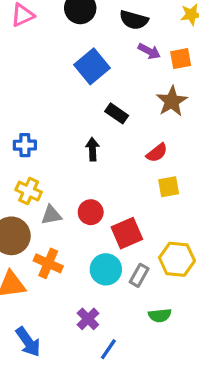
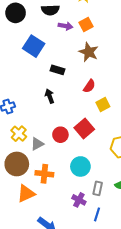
yellow cross: (29, 191) -> (19, 134), turned 35
red square: (127, 233) -> (84, 129), moved
gray rectangle: (139, 275) -> (98, 188), moved

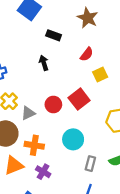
purple cross: (79, 200) -> (43, 172), moved

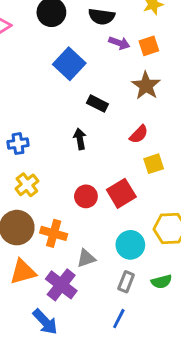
gray triangle: (28, 113) -> (86, 258), moved
cyan circle: (73, 139) -> (130, 245), moved
orange cross: (34, 145) -> (54, 233), moved
purple cross: (43, 172) -> (61, 285), size x1.5

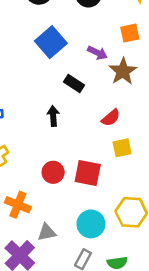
purple arrow: (119, 43) -> (97, 53), moved
red square: (121, 193) -> (88, 173), turned 36

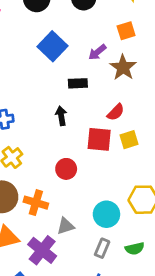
purple arrow: (97, 53) -> (97, 52), turned 120
black rectangle: (74, 83) -> (78, 83), turned -30
red square: (88, 173) -> (99, 139), moved

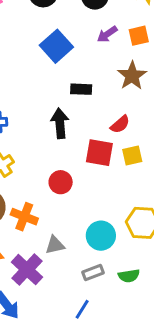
purple arrow: (97, 52) -> (107, 34), moved
black arrow: (61, 116) -> (60, 123), size x1.4
gray rectangle: (102, 248) -> (93, 273), turned 42

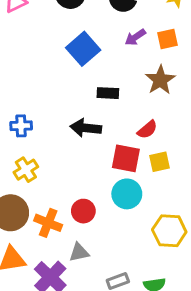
black arrow: (60, 123) -> (86, 128), turned -80
red circle: (61, 182) -> (83, 211), moved
cyan circle: (101, 236) -> (127, 194), moved

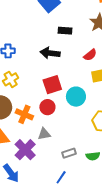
red square: (126, 158) -> (52, 85), moved, turned -30

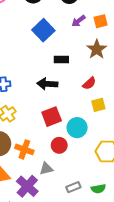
red circle: (47, 107) -> (59, 145), moved

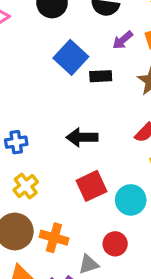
black rectangle: (61, 60) -> (101, 76), moved
red circle: (59, 145) -> (115, 244), moved

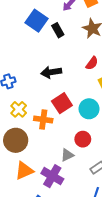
black rectangle: (101, 76) -> (58, 30), turned 72
orange cross: (54, 238) -> (43, 120), moved

